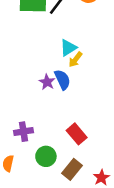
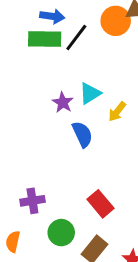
yellow arrow: (75, 60) -> (117, 112), moved
purple star: (47, 82) -> (63, 103), moved

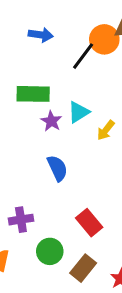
black line: (76, 37) -> (83, 56), moved
green rectangle: (45, 39) -> (33, 94), moved
blue semicircle: (82, 134) -> (57, 168), moved

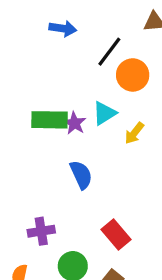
orange circle: (104, 39) -> (133, 75), moved
green rectangle: (33, 94) -> (50, 120), moved

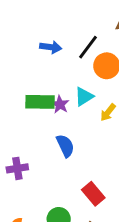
blue arrow: (63, 28) -> (51, 47), moved
purple cross: (41, 231) -> (17, 168), moved

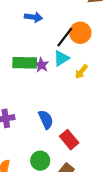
black line: (88, 47) -> (65, 37), moved
blue semicircle: (65, 146) -> (46, 119), moved

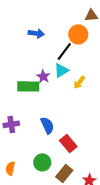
orange circle: (80, 33) -> (78, 34), moved
green rectangle: (25, 63) -> (28, 86), moved

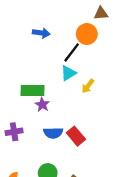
purple star: (43, 76) -> (42, 105), moved
blue semicircle: (47, 125) -> (53, 133), turned 114
red rectangle: (68, 143) -> (76, 136), moved

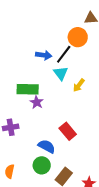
blue arrow: (41, 33) -> (44, 55), moved
cyan triangle: (68, 73) -> (61, 73), turned -35
blue semicircle: (53, 133) -> (47, 146), moved, turned -150

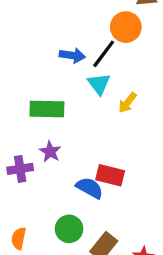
purple star: (37, 102) -> (50, 152), moved
red rectangle: (68, 131) -> (110, 175), turned -36
blue semicircle: (47, 146) -> (90, 188), moved

